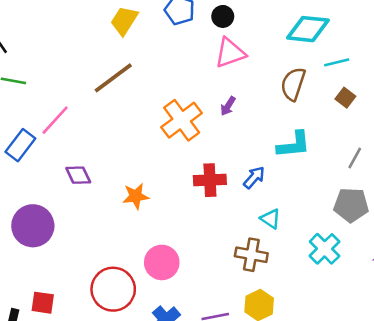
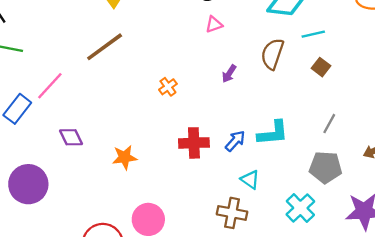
pink triangle: (230, 53) -> (214, 24), size x0.6
purple arrow: (228, 106) -> (229, 74), moved
orange cross: (182, 120) -> (168, 87), size x0.5
cyan L-shape: (294, 145) -> (273, 133), moved

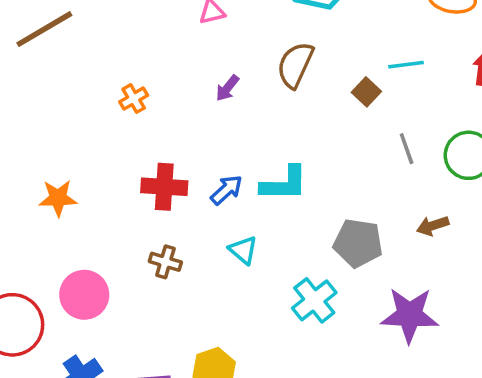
cyan line: (313, 34) -> (406, 65), moved
gray line: (329, 124) -> (407, 149), moved, turned -54
brown cross: (232, 213) -> (165, 262), moved, size x0.7

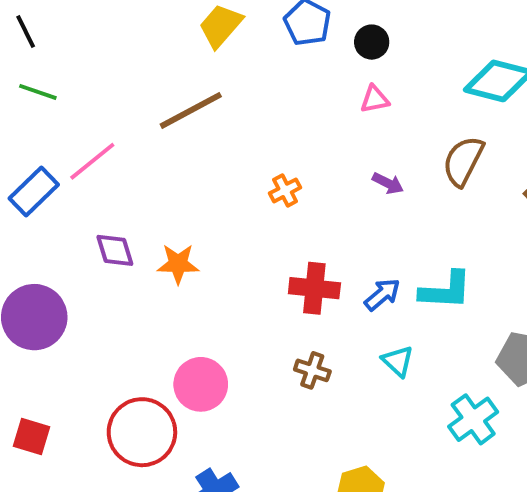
purple arrow: (227, 88) -> (388, 183), turned -104
orange star: (58, 198) -> (178, 264), moved
pink circle: (84, 295) -> (201, 384), moved

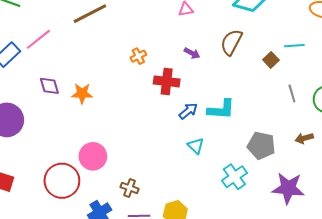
red cross: (314, 288) -> (167, 81), moved
brown cross: (312, 370) -> (130, 188), moved

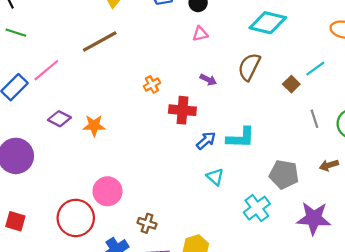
cyan line: (294, 46) -> (315, 68), turned -30
purple diamond: (49, 86) -> (59, 119), turned -45

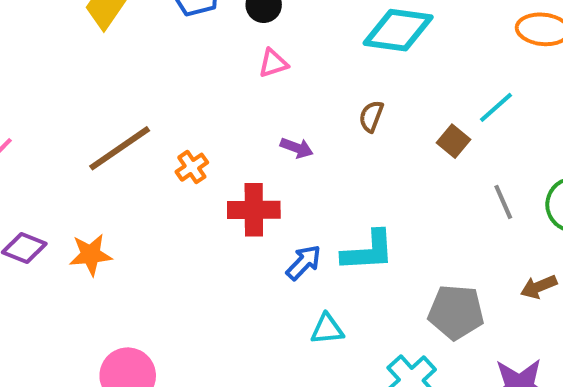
brown line: (100, 41) -> (120, 148), moved
brown semicircle: (249, 67) -> (371, 116), size x0.6
cyan triangle: (215, 177) -> (327, 329), turned -42

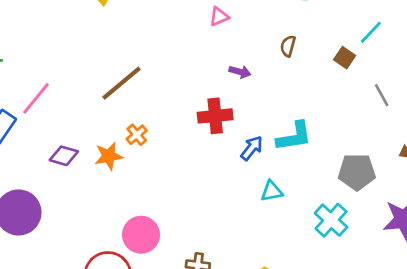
orange cross: (192, 167) -> (137, 135), moved

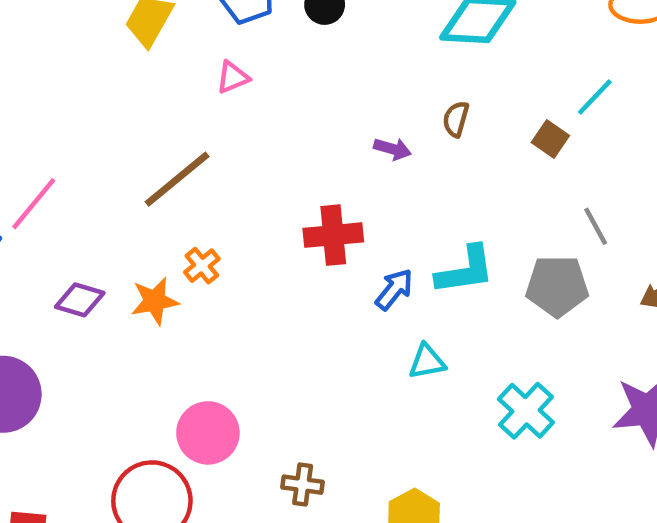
pink triangle: (219, 17) -> (233, 77), moved
purple arrow: (240, 72) -> (392, 149), moved
gray line: (382, 95) -> (596, 226), moved
gray pentagon: (357, 172) -> (557, 286), moved

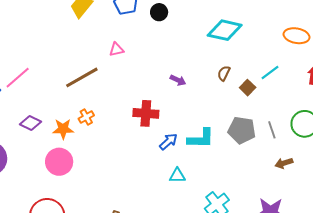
pink triangle: (233, 77) -> (117, 49), moved
brown semicircle: (456, 119) -> (224, 73), moved
gray line: (596, 226) -> (272, 130), moved
gray pentagon: (557, 286) -> (242, 130), moved
pink circle: (208, 433) -> (59, 162), moved

